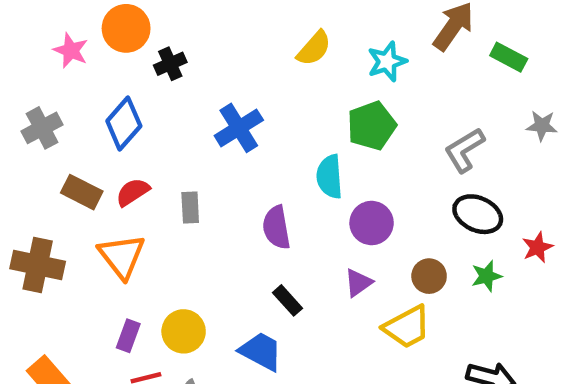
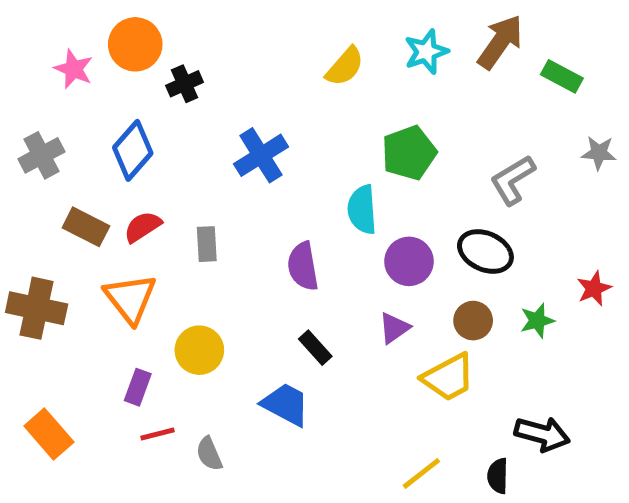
cyan star: (387, 62) -> (426, 52), moved
black ellipse: (478, 214) -> (485, 252), moved
yellow circle: (184, 331) -> (199, 350), moved

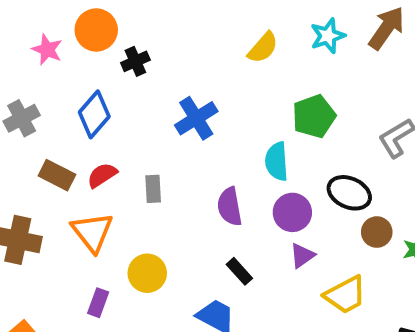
black ellipse: (485, 252) -> (349, 193), moved
purple circle: (409, 261) -> (292, 212), moved
brown circle: (473, 321) -> (377, 232), moved

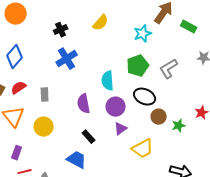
cyan star: (328, 36) -> (143, 34), moved
black cross: (135, 61) -> (61, 30), moved
green pentagon: (314, 116) -> (138, 66), moved
yellow circle: (147, 273) -> (44, 127), moved

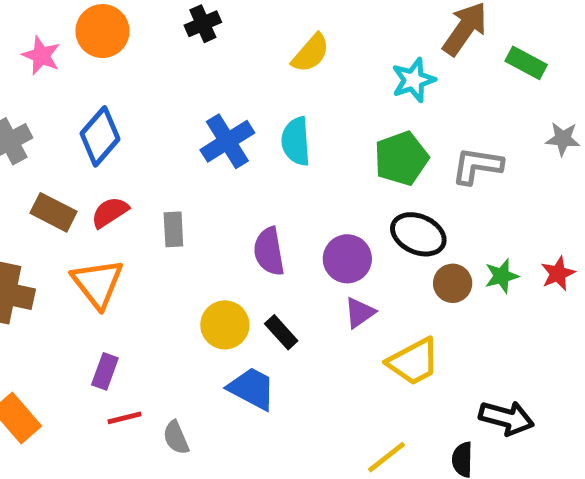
black cross: (61, 30) -> (203, 24), moved
gray L-shape: (169, 69) -> (477, 166), turned 40
cyan semicircle: (108, 81) -> (296, 141), moved
green star: (179, 126) -> (502, 276), moved
yellow circle: (44, 127) -> (225, 325), moved

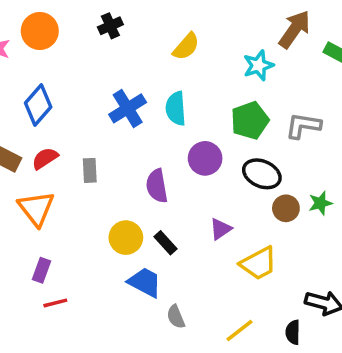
purple circle: (347, 259) -> (205, 158), moved
gray semicircle: (176, 438) -> (176, 317), moved

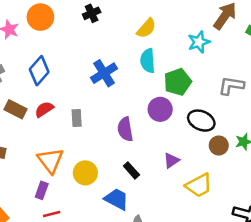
cyan semicircle: (176, 108) -> (148, 61), moved
green pentagon: (250, 120) -> (178, 82), moved
orange triangle: (36, 208) -> (50, 160), moved
yellow circle: (126, 238) -> (85, 173), moved

